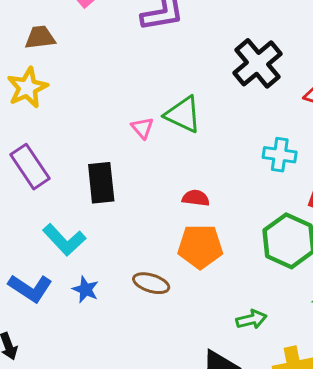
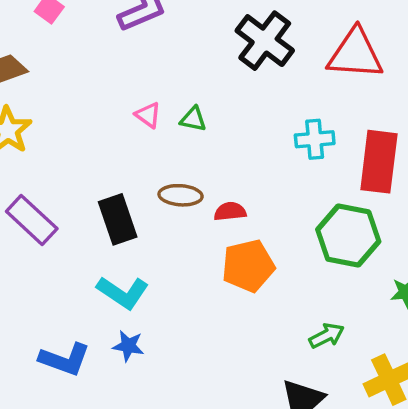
green triangle: (183, 114) -> (193, 119), size x0.6
pink triangle: (142, 128) -> (148, 115), moved
cyan L-shape: (64, 240) -> (123, 293), moved
brown ellipse: (151, 283) -> (181, 195), moved

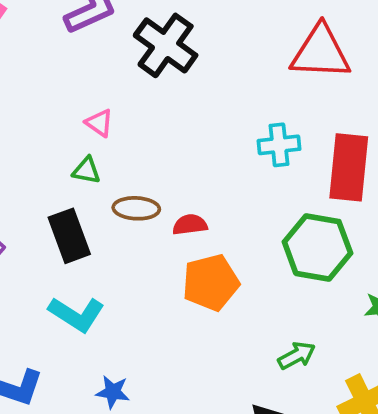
black cross: (265, 41) -> (166, 45), moved
green triangle: (193, 119) -> (86, 170), moved
blue star: (128, 346) -> (113, 392), moved

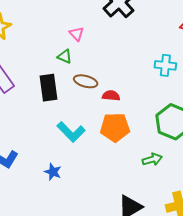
cyan L-shape: (77, 314) -> (71, 132), moved
green arrow: (297, 356) -> (152, 159), moved

